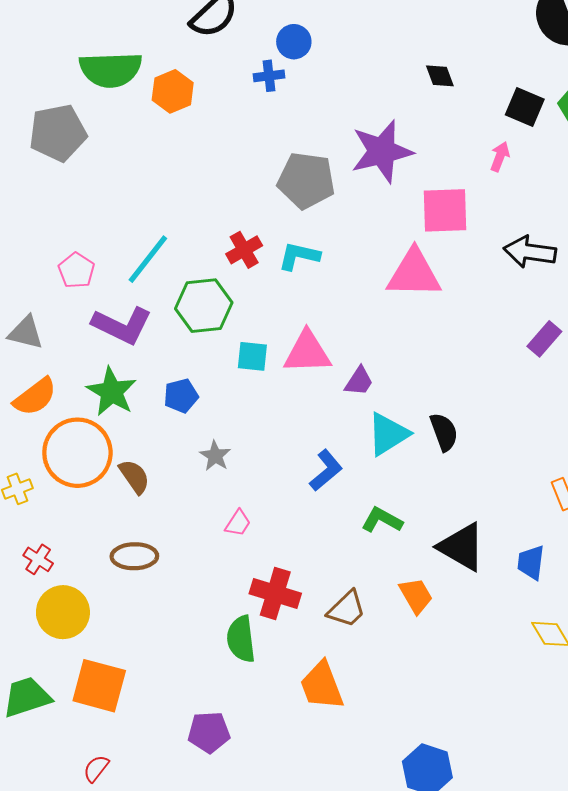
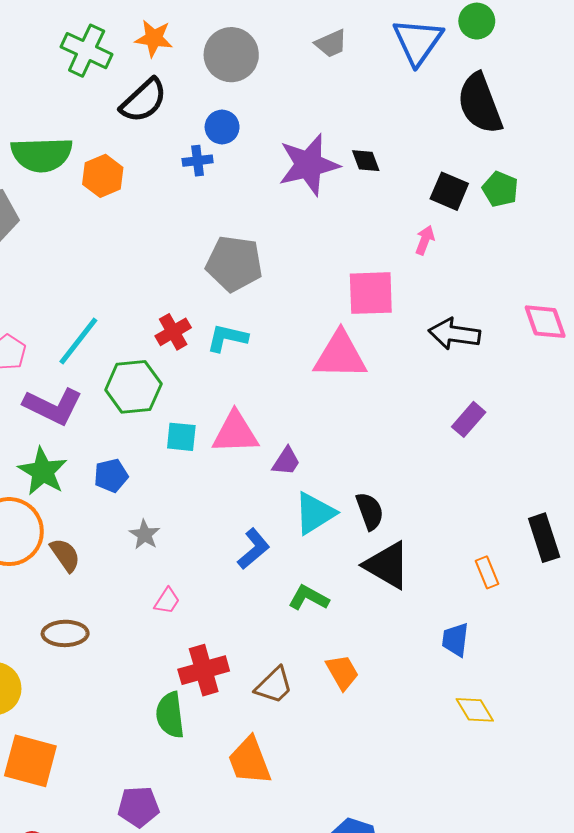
purple star: (382, 151) -> (309, 165), moved
black triangle: (462, 547) -> (387, 565), moved
red cross: (275, 594) -> (204, 670), turned -33

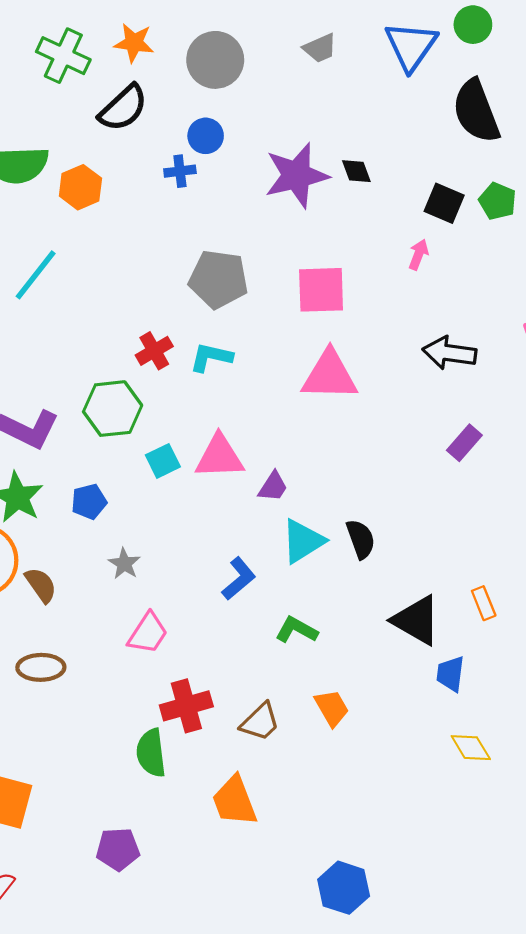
pink square: (371, 293) -> (321, 290), moved
cyan line: (78, 341) -> (36, 275), moved
cyan square: (181, 437) -> (163, 461), turned -32
black triangle: (387, 565) -> (416, 620), moved
pink trapezoid: (167, 601) -> (148, 633), size x1.5

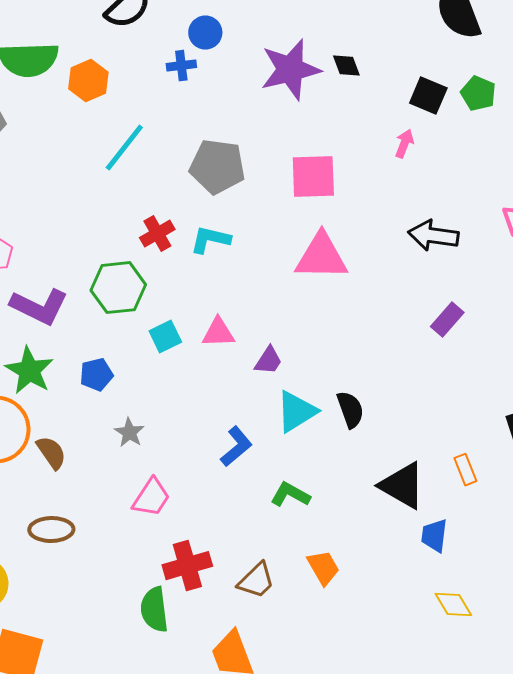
cyan line: (36, 275) -> (124, 148), moved
pink triangle: (219, 457) -> (218, 333), size x0.7

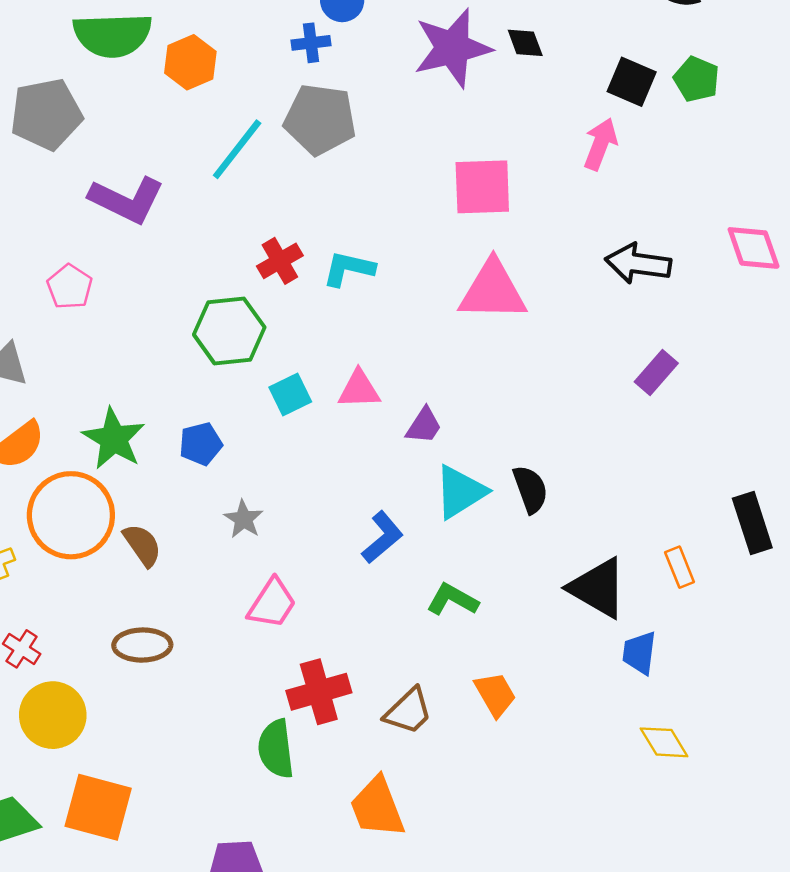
pink arrow: (404, 144) -> (600, 144), size x1.4
gray pentagon: (217, 167) -> (320, 119), moved
purple L-shape: (39, 307) -> (127, 200), moved

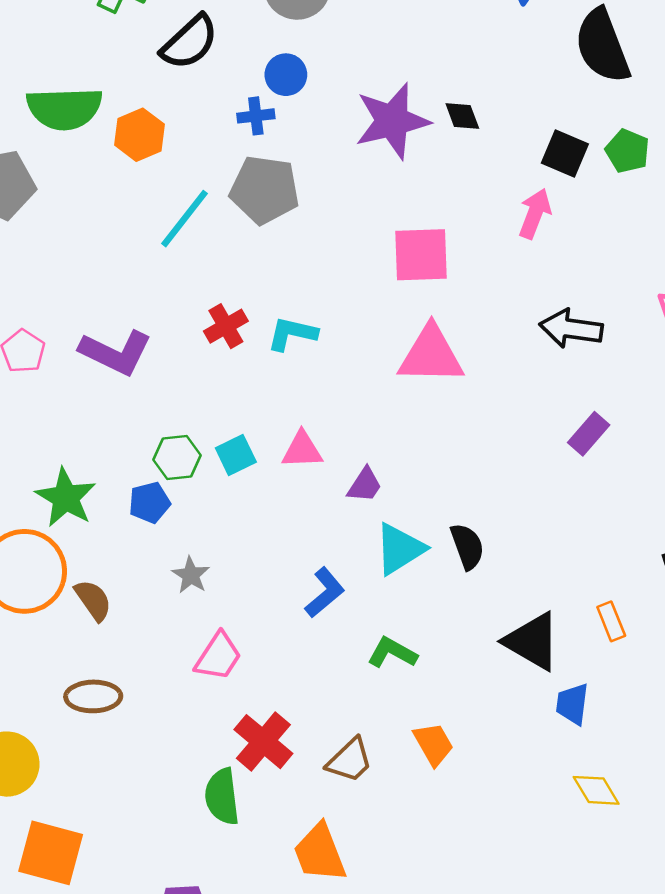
purple L-shape: (127, 200) -> (116, 352), moved
green hexagon: (229, 331) -> (177, 458), moved, size x0.7
red cross: (319, 692) -> (263, 742), turned -34

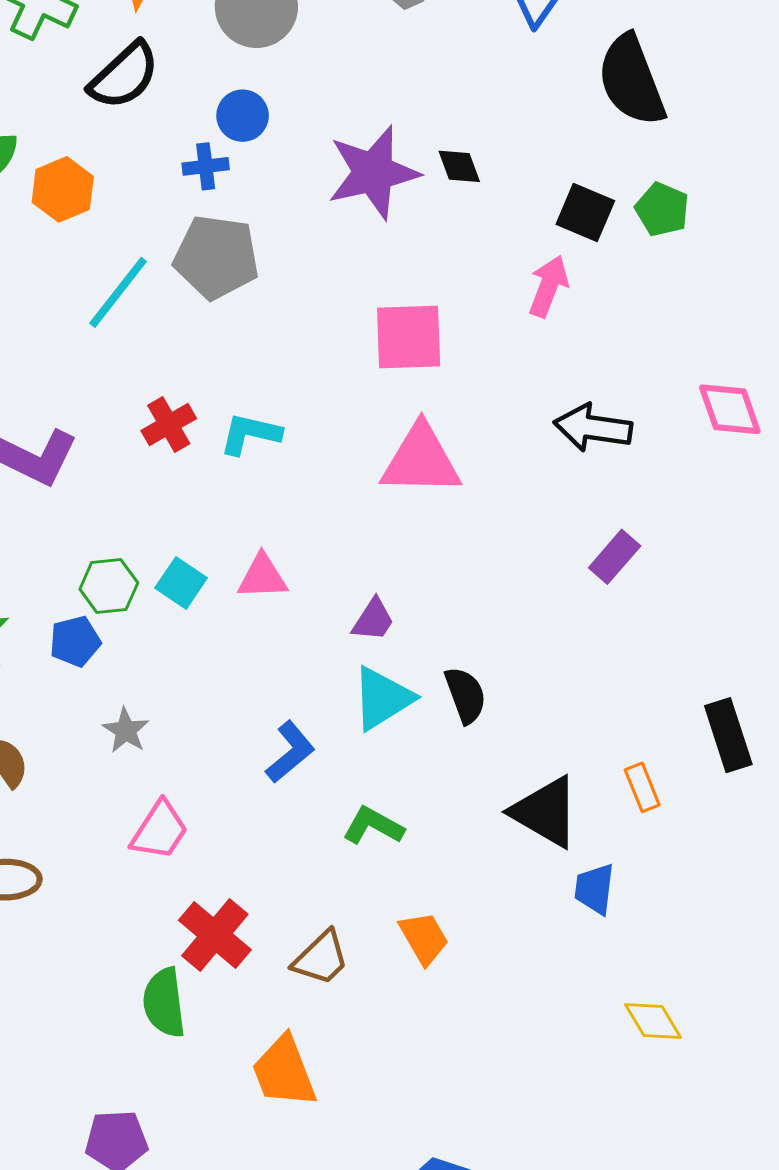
cyan square: (236, 455) -> (181, 583), turned -30
purple trapezoid: (365, 485) -> (373, 620), moved
yellow diamond: (596, 790) -> (653, 1021), moved

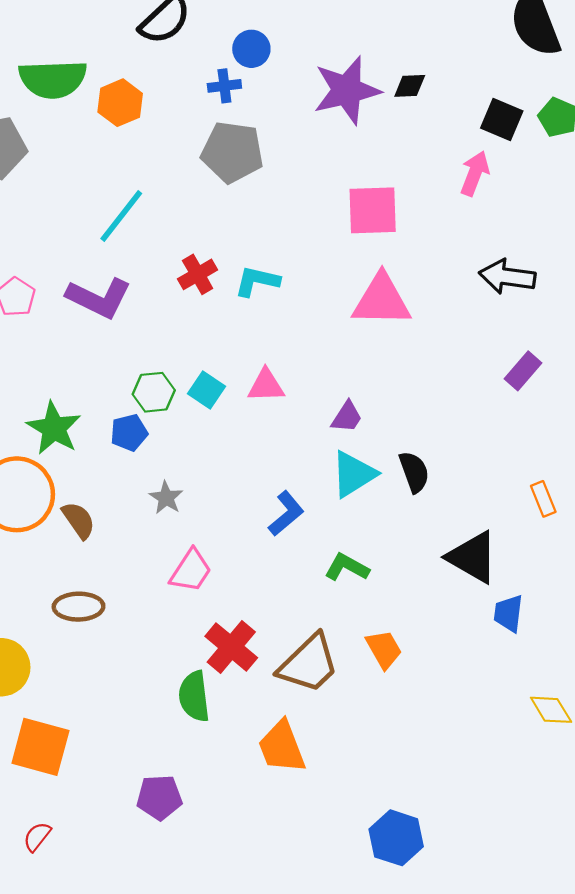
black diamond: (459, 166) -> (410, 86), turned -72
cyan line: (118, 292) -> (121, 216), moved
orange rectangle: (642, 787) -> (543, 499), moved
brown trapezoid: (321, 958) -> (309, 664), size x1.5

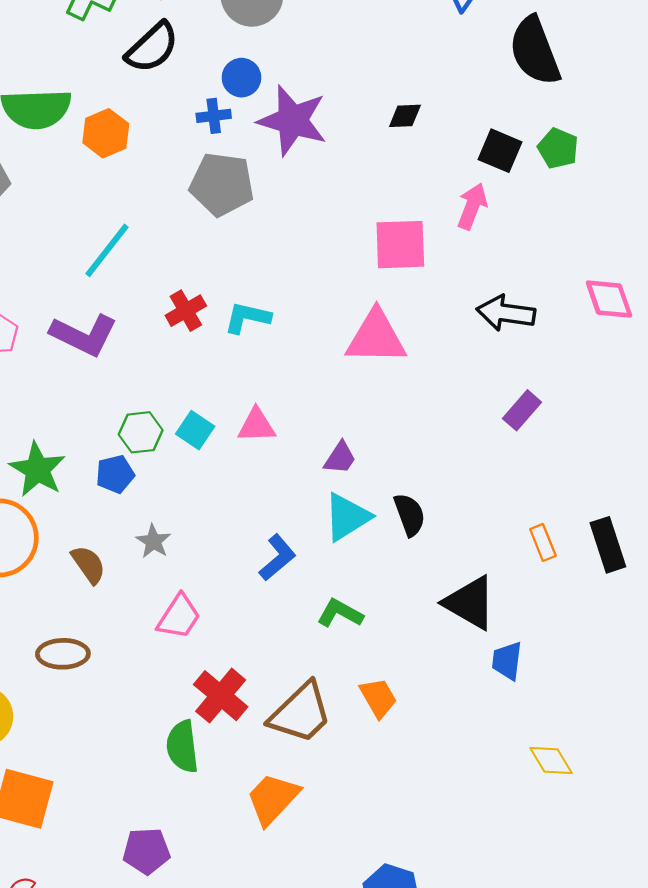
purple star: (347, 90) -> (292, 120), moved, turned 30
pink square: (373, 210) -> (400, 245), moved
brown semicircle: (79, 520) -> (88, 565), moved
orange trapezoid: (282, 747) -> (273, 799), turned 64

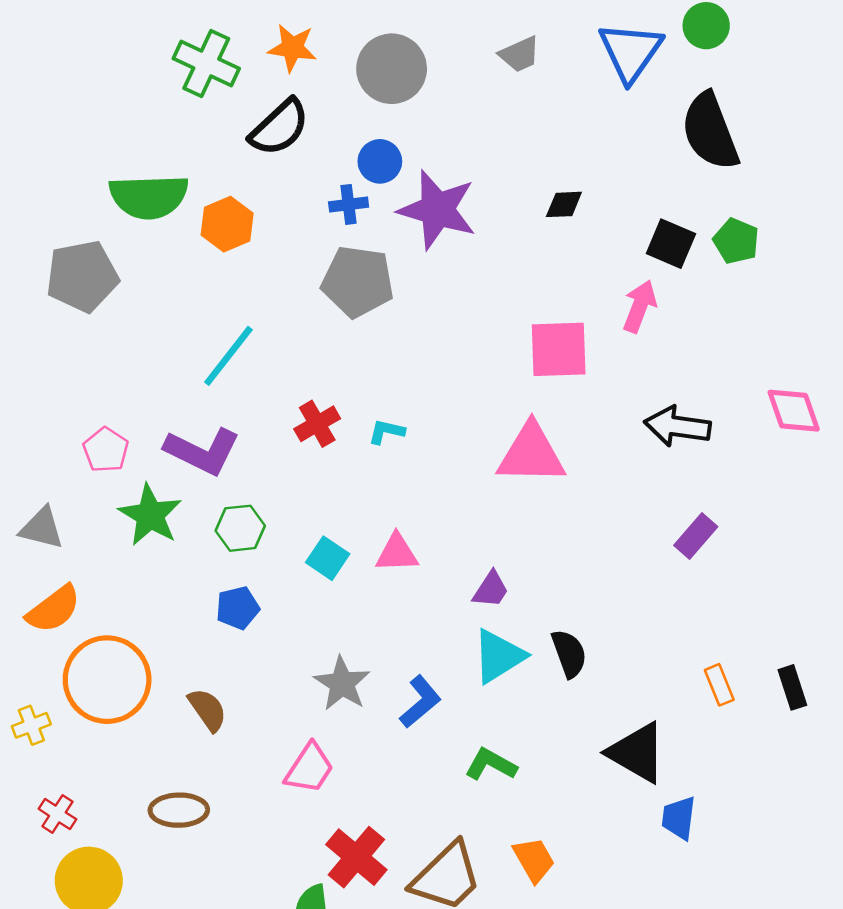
cyan L-shape: (247, 318) -> (386, 432), size x0.7
green hexagon: (141, 432) -> (240, 528), moved
green star: (37, 469) -> (150, 515), moved
gray star: (153, 541) -> (342, 684), moved, size x1.4
black rectangle: (608, 545) -> (792, 687), size x0.7

